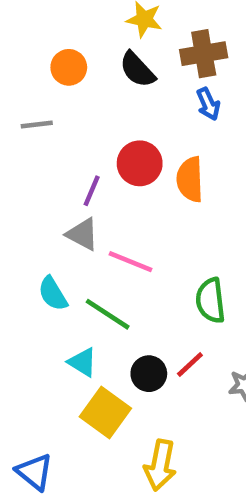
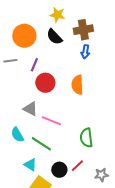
orange circle: (69, 67) -> (24, 36), size x1.5
blue arrow: (208, 104) -> (85, 52), turned 32
red circle: (140, 163) -> (45, 83), moved
purple line: (92, 191) -> (34, 65), moved

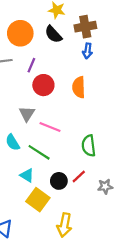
gray triangle: (30, 109) -> (27, 114), turned 35

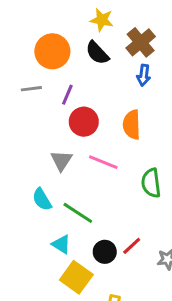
brown cross: (85, 27) -> (141, 42), turned -30
pink line: (50, 127) -> (103, 162), moved
green semicircle: (89, 146) -> (151, 183), moved

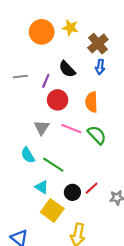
orange circle: (52, 51) -> (42, 32), moved
black semicircle: (97, 53) -> (67, 69), moved
green semicircle: (151, 183) -> (97, 135), moved, turned 144

